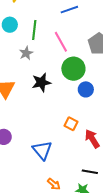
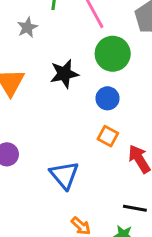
gray star: (26, 53) -> (27, 27), moved
blue circle: (86, 89) -> (107, 98), moved

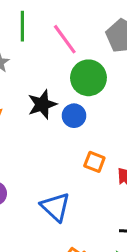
blue circle: (107, 98) -> (74, 116), moved

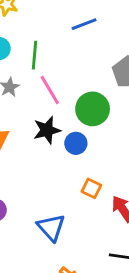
pink line: (65, 39) -> (50, 90), moved

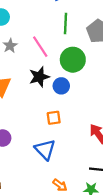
green line: (35, 55) -> (66, 24), moved
orange square: (91, 188) -> (54, 118), moved, turned -32

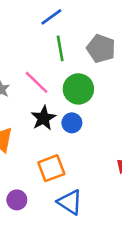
orange square: (54, 118) -> (51, 168), moved, size x1.5

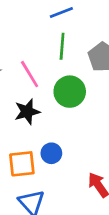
blue circle: (72, 123) -> (51, 153), moved

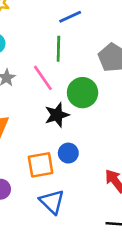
green line: (62, 46) -> (58, 49), moved
black star: (27, 112) -> (57, 115), moved

